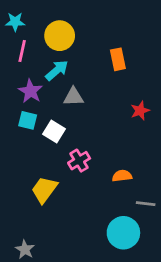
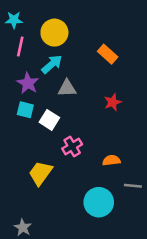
orange rectangle: (118, 59) -> (108, 54), turned -36
red star: (140, 111) -> (113, 102), moved
cyan circle: (123, 233) -> (99, 202), moved

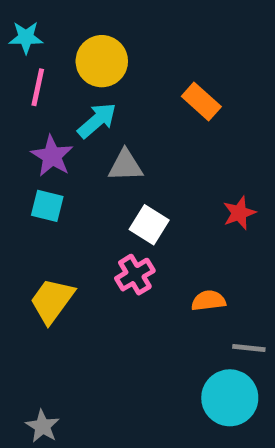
red star: (113, 102) -> (239, 213), moved
white square: (49, 120) -> (149, 225), moved
yellow trapezoid: (41, 173) -> (52, 301), moved
cyan circle: (99, 202) -> (230, 398), moved

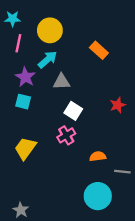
orange semicircle: (208, 301) -> (98, 156), moved
cyan circle: (230, 398) -> (98, 196), moved

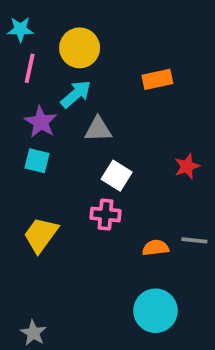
orange rectangle: (99, 50) -> (157, 79), turned -54
pink cross: (66, 135) -> (106, 214), turned 36
gray line: (122, 172) -> (194, 240), moved

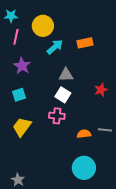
cyan arrow: (76, 94) -> (55, 47), moved
gray triangle: (98, 129) -> (66, 75), moved
cyan square: (37, 161) -> (19, 95), moved, turned -32

